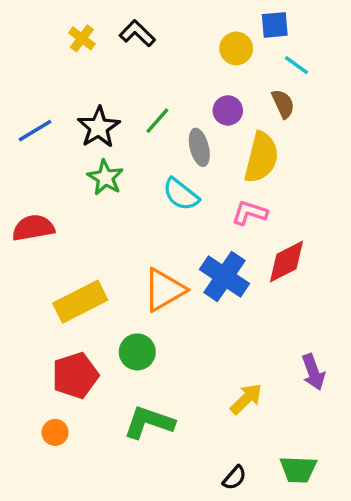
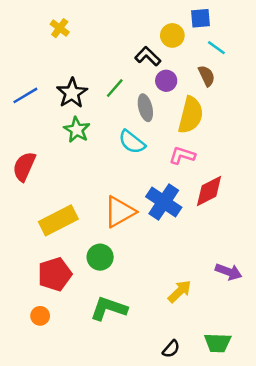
black L-shape: (137, 33) -> (148, 56), moved
red semicircle: (33, 228) -> (24, 166), turned -56
purple arrow: (313, 372) -> (229, 272), turned -50

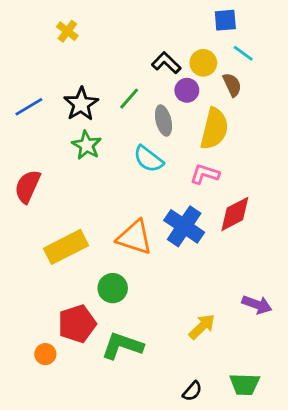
yellow circle: (172, 35) -> (203, 63), moved
orange triangle: (120, 212) -> (135, 237), turned 48
red pentagon: (55, 274) -> (77, 324), moved

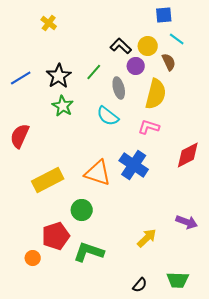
red diamond: (235, 214) -> (188, 155), moved

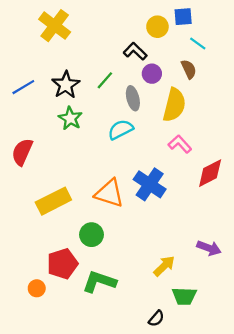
yellow cross: (49, 23) -> (55, 26), size x1.8
yellow circle: (148, 46) -> (157, 27), moved
cyan semicircle: (108, 116) -> (121, 130), turned 115
pink L-shape: (149, 127) -> (180, 144), moved, turned 30
green trapezoid: (178, 280) -> (184, 296), moved

